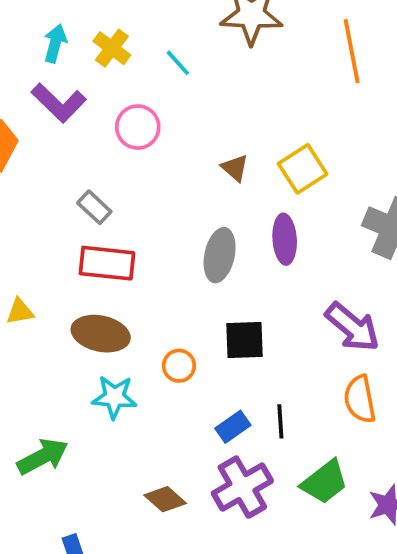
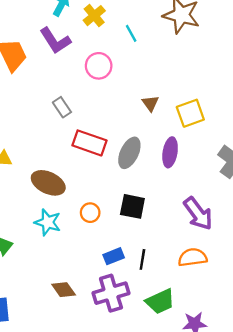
red rectangle: (107, 263) -> (89, 143), moved
orange semicircle: (360, 399) -> (193, 257), turned 80

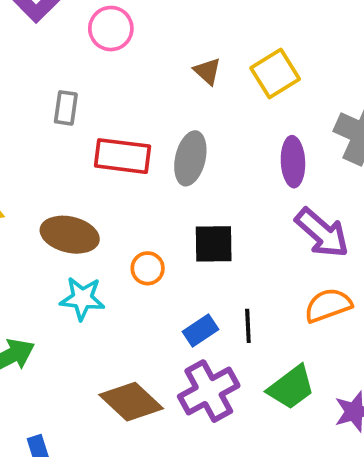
gray rectangle: (62, 107) -> (66, 108), turned 54
purple ellipse: (170, 152) -> (293, 162), moved
brown diamond: (64, 290) -> (131, 402), size x1.5

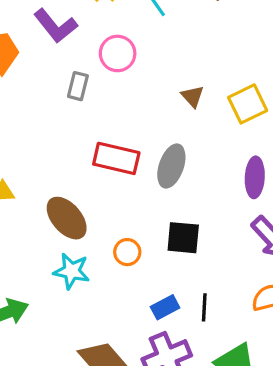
gray rectangle: (66, 108) -> (78, 86), moved
brown ellipse: (70, 235) -> (67, 218), turned 30

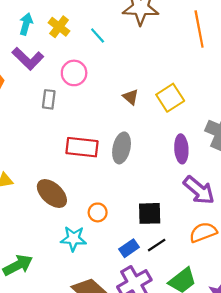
black square: (183, 238) -> (150, 213), moved
cyan star: (72, 271) -> (73, 239), moved
black line: (204, 307) -> (157, 245), turned 60

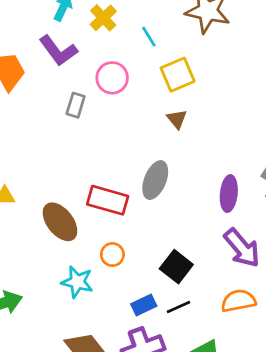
yellow square: (170, 98) -> (178, 75), moved
red rectangle: (82, 147) -> (108, 200), moved
black square: (150, 213) -> (176, 267), turned 30

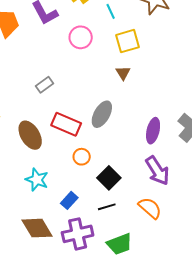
gray rectangle: (76, 105) -> (44, 85), moved, turned 30
orange circle: (112, 255) -> (82, 157), moved
orange semicircle: (238, 301) -> (150, 208), turned 45
blue rectangle: (144, 305) -> (69, 200), moved, turned -30

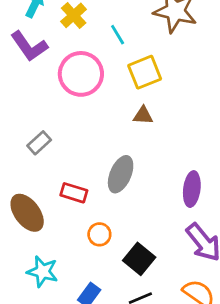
pink circle: (81, 37) -> (81, 74), size x1.4
brown triangle: (123, 73) -> (143, 115), turned -49
red rectangle: (66, 124) -> (74, 193), size x0.7

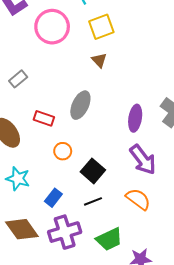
brown triangle: (143, 115) -> (99, 60), turned 42

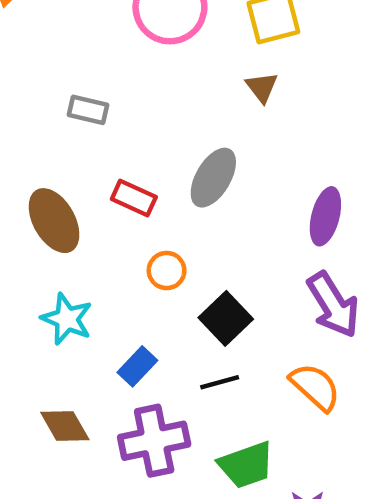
gray rectangle: (18, 79) -> (88, 110), turned 48
brown diamond: (22, 229) -> (65, 426), size x0.7

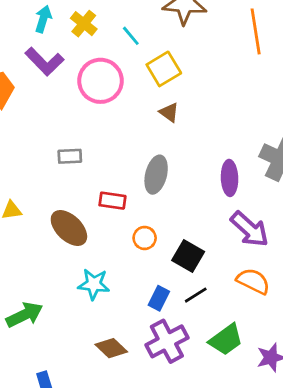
blue rectangle: (137, 366) -> (159, 298), moved

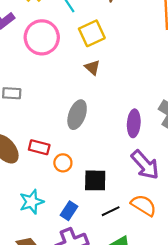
red rectangle: (112, 201) -> (39, 147), moved
black square: (188, 256) -> (95, 180), turned -35
cyan star: (94, 284) -> (32, 202), moved, turned -30
black line: (196, 295) -> (111, 211), moved

